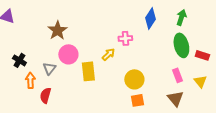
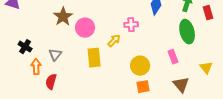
pink circle: (68, 54) -> (85, 28), moved
red rectangle: (202, 55) -> (208, 13), moved, turned 56
pink rectangle: (177, 75) -> (173, 57), moved

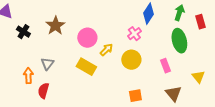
pink cross: (131, 25) -> (134, 34), moved, turned -32
pink circle: (85, 28) -> (87, 38), moved
black cross: (25, 47) -> (23, 32), moved
yellow rectangle: (94, 58) -> (86, 67), turned -54
yellow circle: (140, 66) -> (131, 60), moved

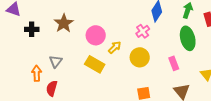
black cross: (23, 32) -> (32, 29), turned -32

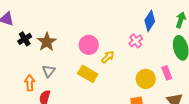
brown star: (64, 23) -> (47, 42), moved
black cross: (32, 29) -> (25, 39), turned -32
yellow circle: (140, 57) -> (146, 79), moved

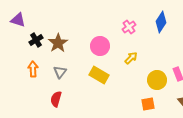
pink cross: (136, 41) -> (129, 27), moved
yellow arrow: (108, 57) -> (131, 58), moved
orange arrow: (30, 83) -> (33, 69), moved

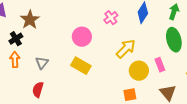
black cross: (36, 40) -> (16, 39), moved
brown star: (58, 43) -> (30, 20), moved
yellow arrow: (131, 58) -> (126, 49), moved, size x1.5

